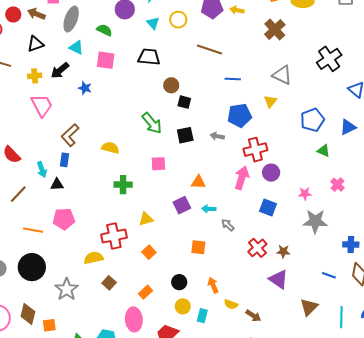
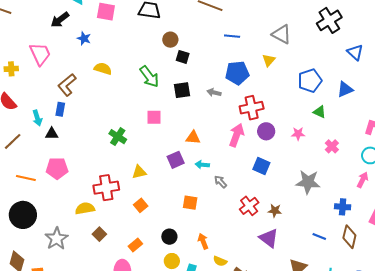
yellow cross: (35, 76) -> (11, 69), moved
yellow semicircle: (110, 148) -> (103, 69), moved
green cross: (123, 185) -> (118, 137), turned 30
pink star: (305, 194) -> (298, 134), moved

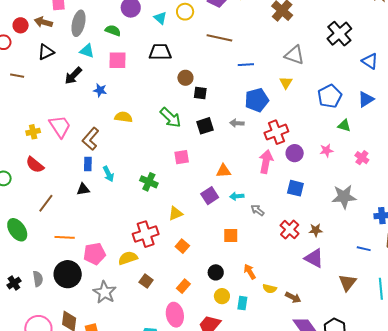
pink trapezoid: (40, 54) -> (60, 126), moved
cyan arrow: (37, 118) -> (108, 174), moved
pink pentagon: (57, 168) -> (95, 254), moved

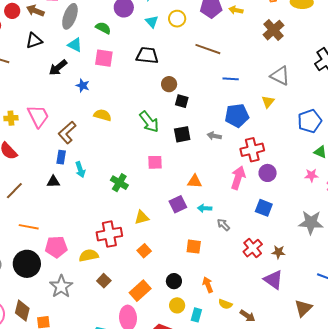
pink star: (326, 150) -> (311, 175), moved
orange rectangle: (183, 286) -> (140, 291), size x1.5

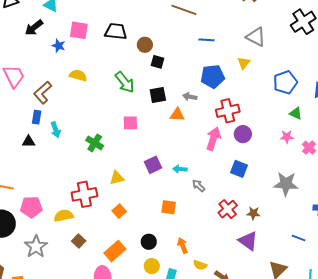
black trapezoid: (147, 55) -> (116, 31), moved
pink square: (104, 58) -> (79, 30), moved
orange triangle: (195, 181) -> (177, 115), moved

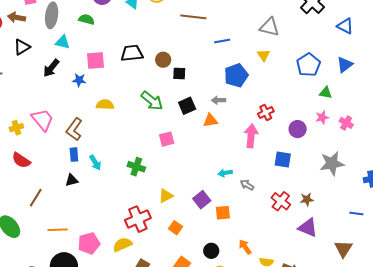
red cross: (228, 111) -> (266, 112), moved, size x0.7
purple circle: (243, 134) -> (298, 129), moved
purple square: (153, 165) -> (202, 200), moved

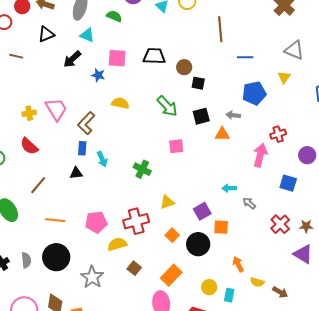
brown line: (193, 17) -> (220, 29), turned 70
pink pentagon: (89, 243) -> (96, 222), moved
black circle: (211, 251) -> (198, 244), moved, size x1.5

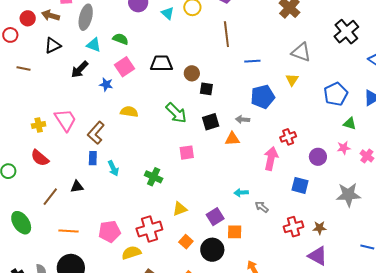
green semicircle: (114, 16) -> (120, 39), moved
pink square: (117, 58) -> (125, 67), turned -36
black triangle: (76, 173) -> (77, 187), moved
red cross: (280, 224) -> (293, 227), turned 30

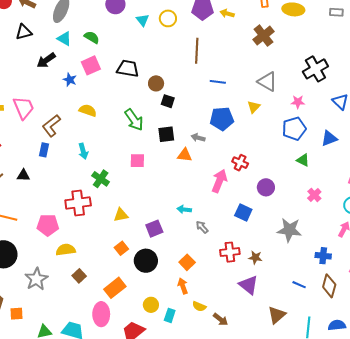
red cross: (288, 137) -> (240, 163), turned 35
pink star: (344, 148) -> (298, 102), moved
cyan arrow: (113, 168) -> (83, 151), moved
red cross: (149, 229) -> (78, 203), moved
orange square: (235, 232) -> (187, 262), moved, turned 35

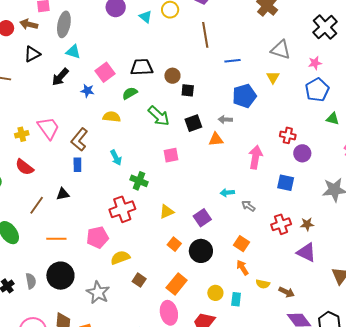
green semicircle: (92, 37) -> (130, 93), moved, turned -49
red cross: (240, 163) -> (288, 135), moved

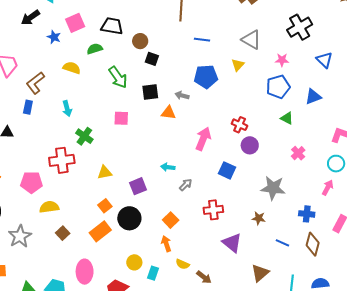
gray arrow: (248, 206) -> (186, 185), turned 88
brown star: (307, 224) -> (259, 218), moved
orange rectangle: (177, 284) -> (100, 231), moved

